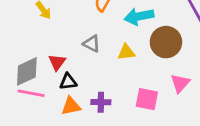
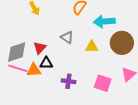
orange triangle: (71, 106) -> (34, 70), moved

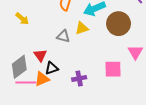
yellow triangle: (92, 47) -> (82, 28), moved

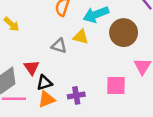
yellow triangle: (82, 28) -> (81, 37), turned 32
orange triangle: (42, 79) -> (47, 99), moved

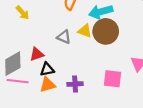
brown circle: (124, 33) -> (106, 31), moved
red triangle: (32, 67) -> (37, 54), turned 40

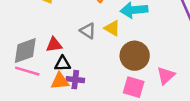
brown circle: (106, 31) -> (135, 56), moved
purple cross: (75, 84) -> (75, 80), moved

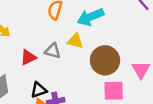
red triangle: (54, 45) -> (28, 57), moved

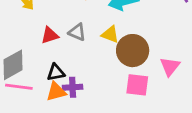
yellow triangle: (75, 41) -> (110, 34), moved

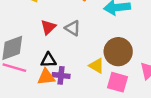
yellow triangle: (110, 34) -> (97, 66), moved
red triangle: (50, 35) -> (48, 27), turned -35

